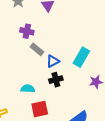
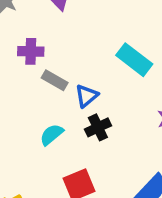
cyan rectangle: (81, 57) -> (134, 60), moved, turned -72
cyan semicircle: (28, 89) -> (52, 135), moved, turned -32

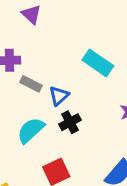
cyan semicircle: (52, 135) -> (31, 130), size x1.4

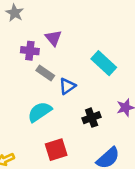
purple triangle: (31, 14) -> (53, 38), moved
black cross: (70, 122) -> (92, 118), moved

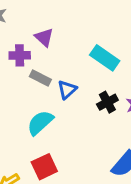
black cross: (92, 118) -> (107, 102), moved
red square: (56, 150) -> (44, 167), moved

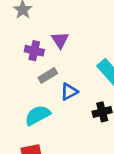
gray rectangle: (40, 78) -> (48, 75), turned -72

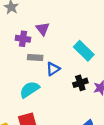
gray rectangle: (48, 75) -> (35, 57), turned 40

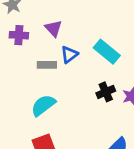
purple cross: (23, 39) -> (19, 35), moved
blue triangle: (53, 69) -> (69, 55), moved

